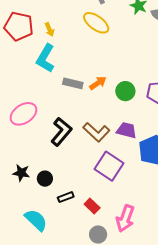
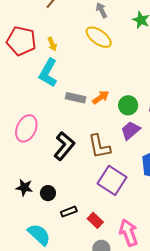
pink ellipse: (23, 114) -> (26, 128), turned -32
purple trapezoid: (127, 130) -> (130, 131), moved, turned -55
brown L-shape: (96, 132) -> (99, 146), turned 36
pink arrow: (125, 218) -> (128, 233), turned 140

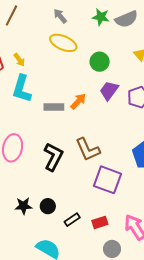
green circle: (128, 105) -> (100, 62), moved
purple trapezoid: (130, 131) -> (109, 91), moved
red rectangle: (95, 220) -> (100, 222), turned -49

